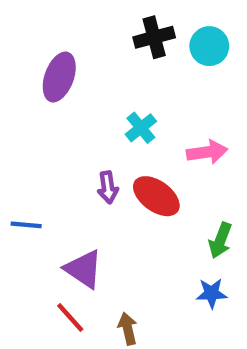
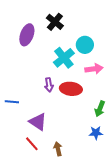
black cross: (154, 37) -> (55, 22), moved, turned -36
cyan circle: (209, 46) -> (85, 45), moved
cyan cross: (141, 128) -> (64, 58), size x1.5
red ellipse: (156, 196) -> (71, 89), turned -30

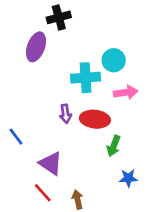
black cross: (55, 22) -> (59, 17), moved, turned 36
cyan cross: (64, 58) -> (86, 78), turned 35
blue line: (12, 102) -> (16, 137), turned 48
green arrow: (100, 109) -> (114, 146), moved

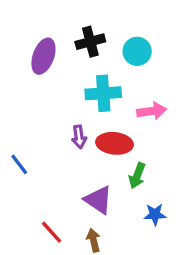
black cross: (59, 17) -> (90, 42), moved
cyan circle: (114, 60) -> (137, 51), moved
purple triangle: (51, 163) -> (98, 200), moved

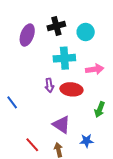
green arrow: (137, 176) -> (100, 110), moved
blue star: (155, 214) -> (87, 141), moved

